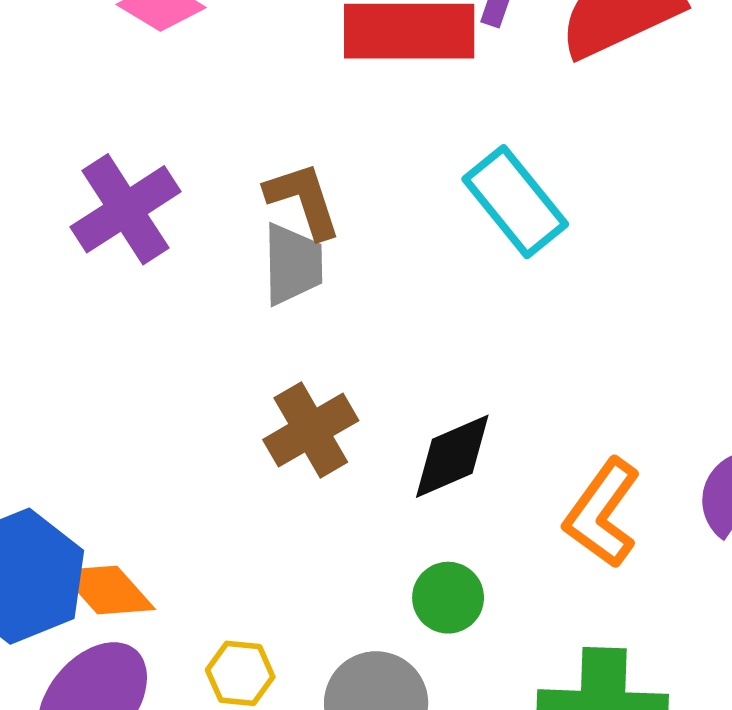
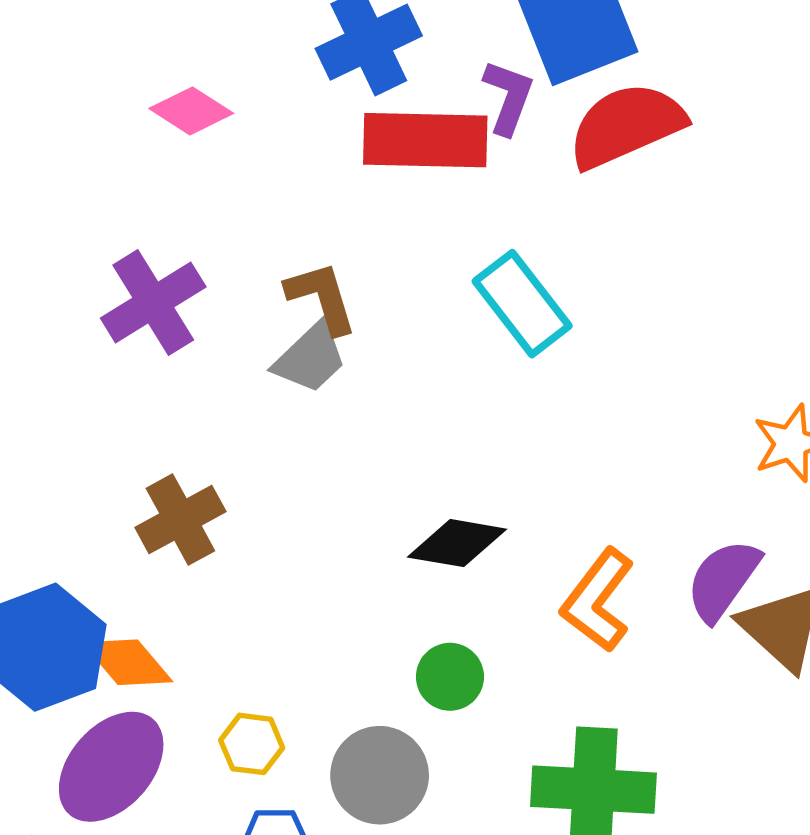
gray trapezoid: (293, 264) -> (310, 358), turned 46
brown cross: (311, 430) -> (180, 520), moved
black diamond: (452, 456) -> (457, 543), turned 32

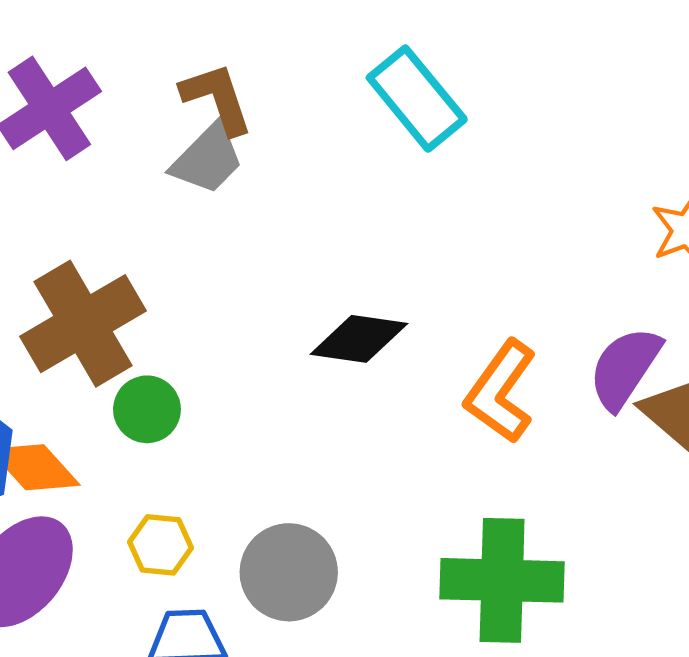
brown cross: (180, 520) -> (83, 324), size x1.4
green circle: (450, 677) -> (147, 409), moved

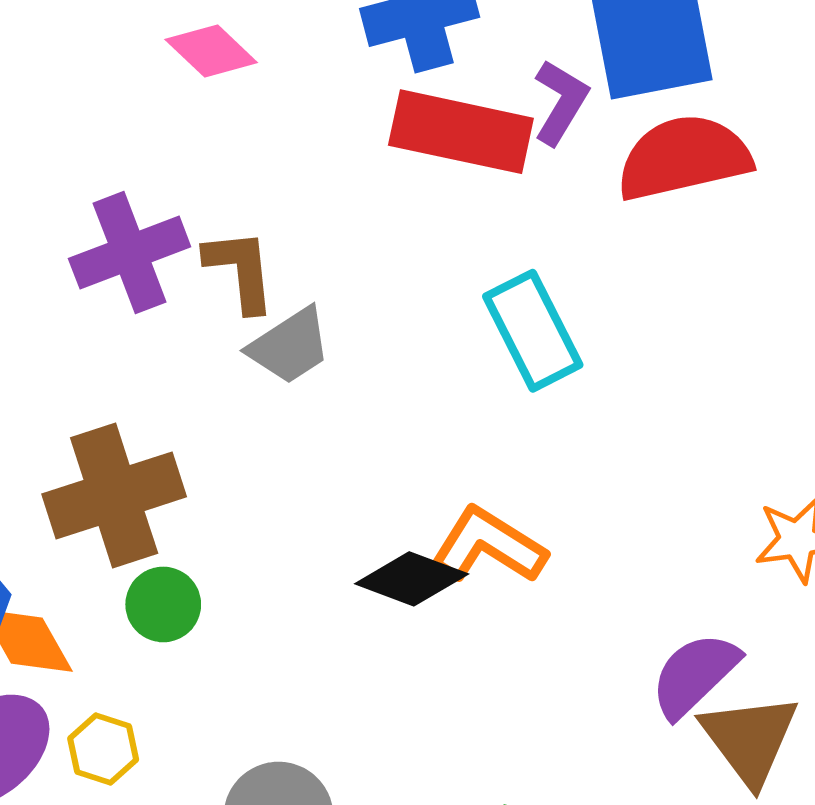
brown L-shape: (217, 98) -> (240, 270), moved
orange L-shape: (501, 392) -> (488, 546), moved, turned 74
yellow hexagon: (161, 545) -> (103, 749), moved

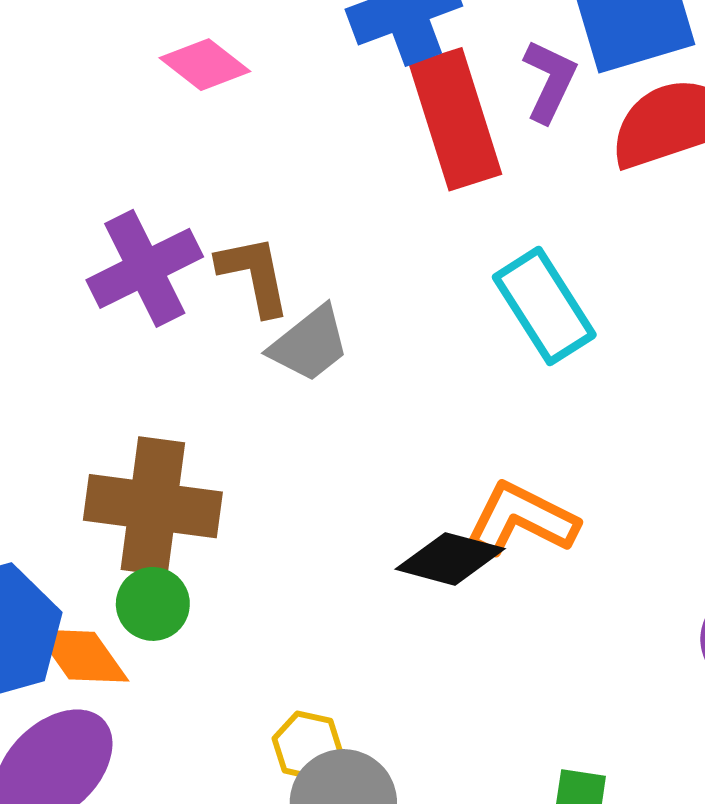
red rectangle: (461, 132) -> (456, 119), turned 66
brown cross: (114, 495) -> (153, 506), turned 31
green circle: (163, 604) -> (153, 604), moved
yellow hexagon: (103, 749) -> (308, 746), moved

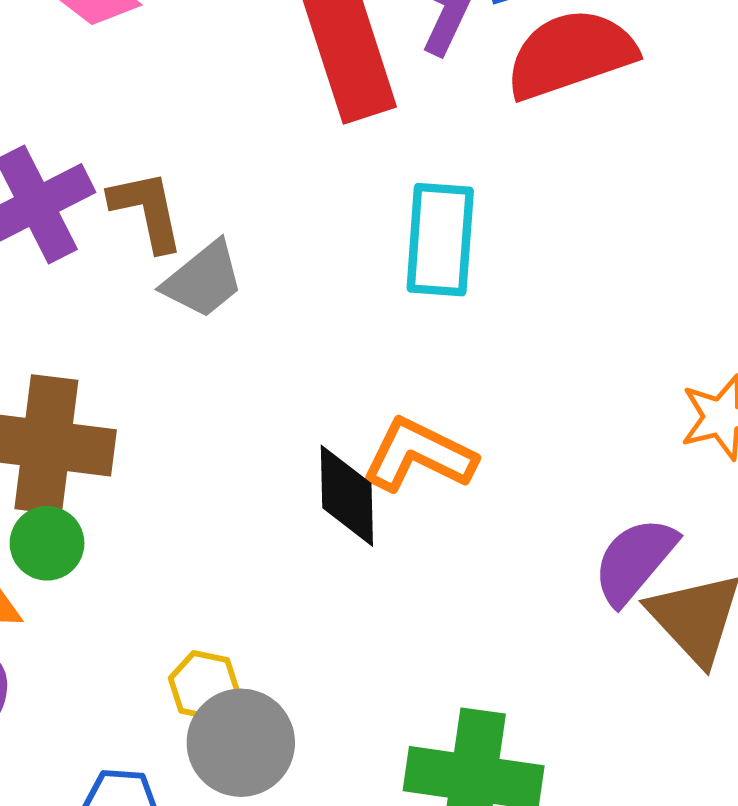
cyan rectangle: (544, 306) -> (440, 240), turned 37
black diamond: (450, 559) -> (347, 496), turned 74

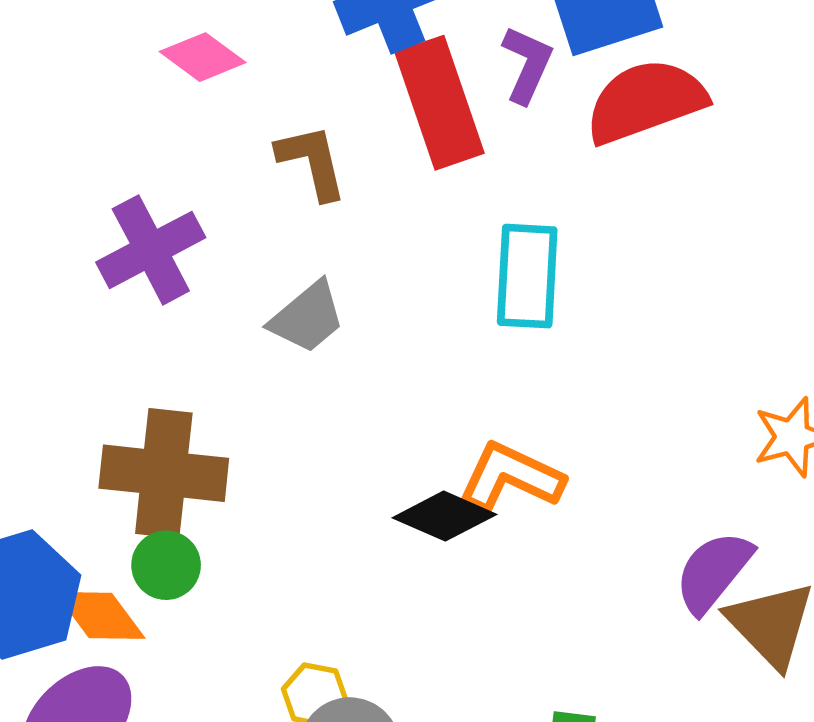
brown L-shape: (147, 210) -> (312, 162), moved
black diamond: (347, 496) -> (444, 516), turned -64

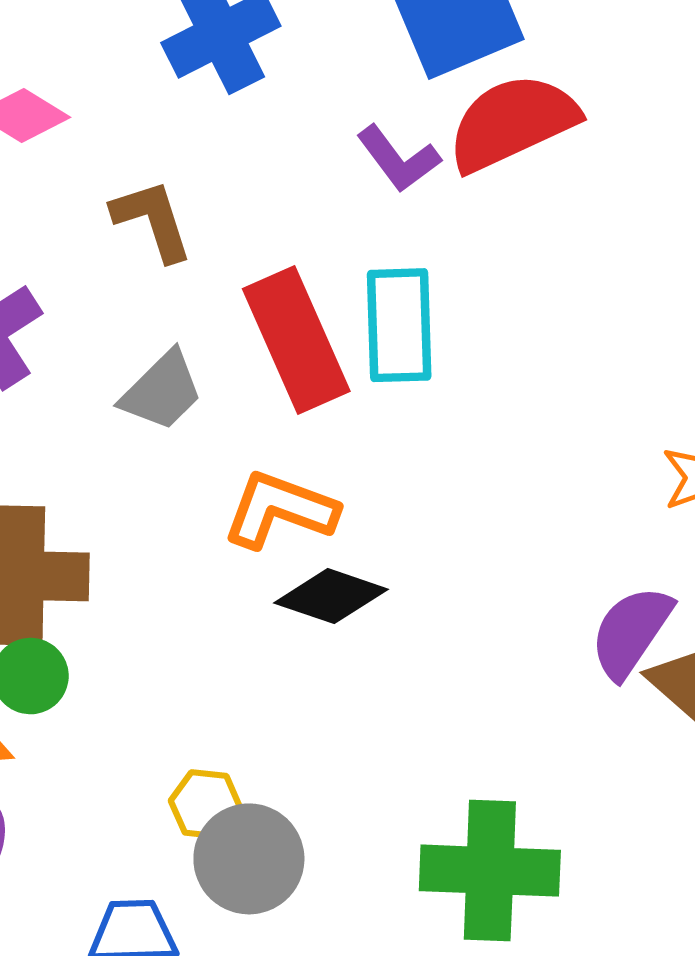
purple L-shape: (527, 64) -> (398, 159), moved, turned 124
red rectangle: (439, 103) -> (296, 340), moved
orange L-shape: (511, 477) -> (280, 510), moved

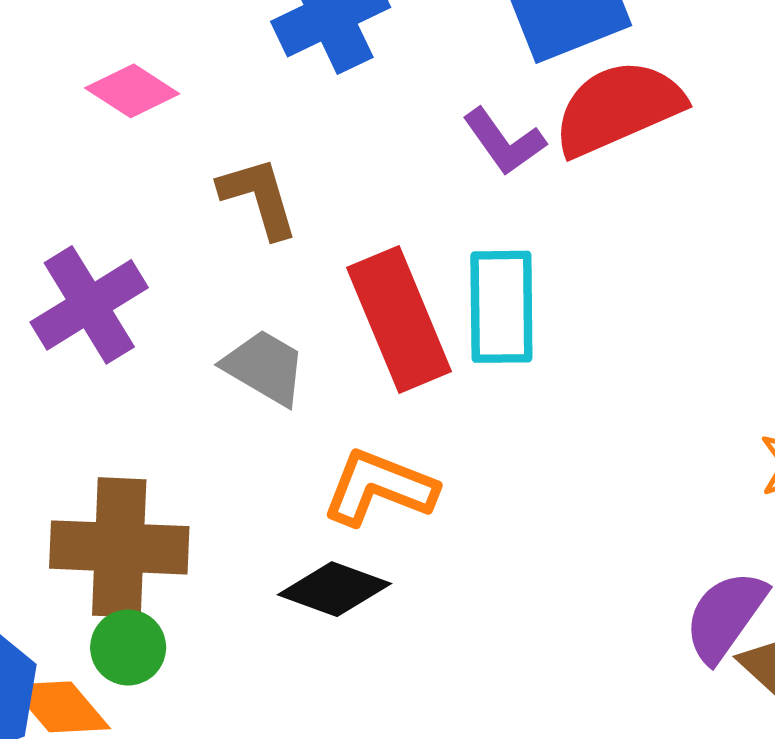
gray trapezoid: (162, 391) -> (265, 367), turned -106
black diamond: (331, 596) -> (334, 589), moved

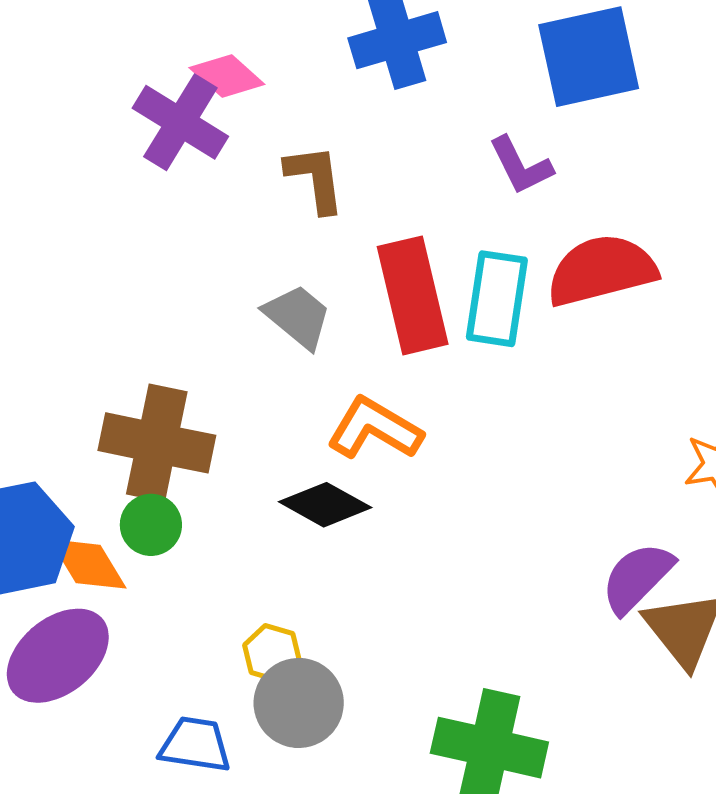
red semicircle: (618, 108) -> (602, 270), moved
purple cross: (89, 305) -> (180, 122), moved, turned -36

